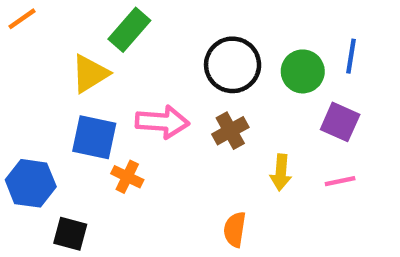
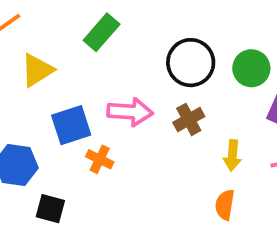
yellow triangle: (90, 74) -> (37, 70), moved
blue square: (94, 137) -> (71, 125), turned -30
orange semicircle: (235, 229) -> (225, 205), moved

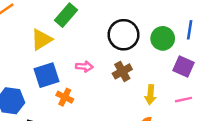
yellow triangle: (37, 70) -> (42, 40), moved
pink arrow: (130, 112) -> (84, 67), size x0.6

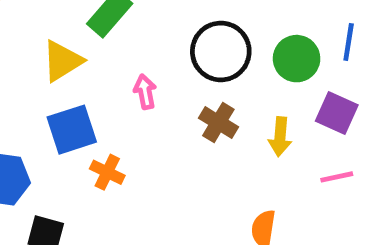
pink arrow: (84, 67) -> (145, 92), moved, turned -105
brown cross: (122, 71) -> (218, 122), turned -30
yellow arrow: (150, 95) -> (280, 137), moved

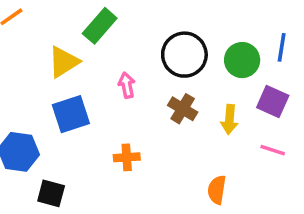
orange cross: (107, 172) -> (127, 157), moved, turned -30
pink line: (337, 177) -> (273, 150), turned 30

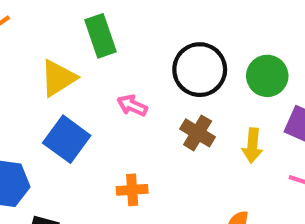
green rectangle: (100, 26) -> (100, 36), turned -60
pink arrow: (127, 85) -> (132, 105), turned -55
blue square: (71, 114) -> (67, 139), turned -36

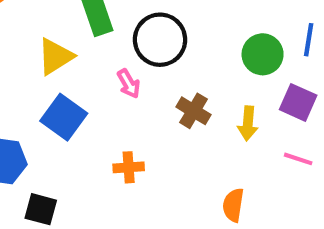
black circle: (200, 70) -> (160, 40), moved
pink arrow: (132, 105) -> (129, 84), turned -144

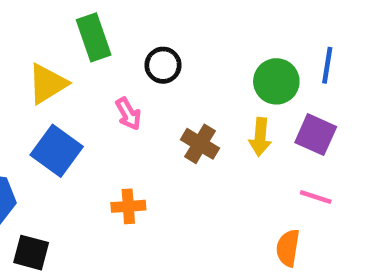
black circle: (160, 40) -> (163, 65), size x0.6
yellow arrow: (248, 123) -> (260, 137), moved
orange semicircle: (233, 205) -> (288, 248), moved

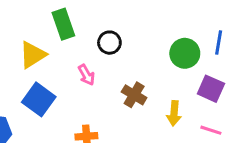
yellow arrow: (260, 137) -> (174, 113), moved

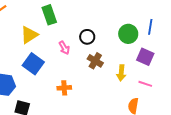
black circle: (109, 43) -> (87, 37), moved

